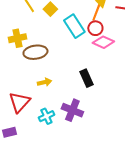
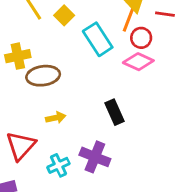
red circle: (95, 28) -> (141, 38), moved

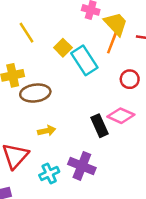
yellow square: (64, 15) -> (63, 48), moved
red circle: (141, 38) -> (130, 79), moved
pink diamond: (138, 62) -> (121, 116), moved

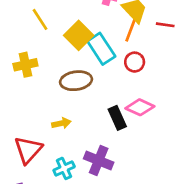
yellow square: (63, 48) -> (79, 35), size x1.5
red circle: (130, 79) -> (135, 62), moved
brown ellipse: (35, 93) -> (76, 81), moved

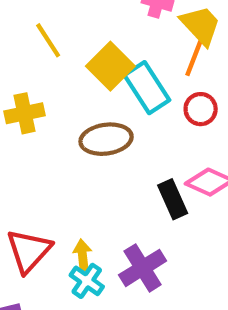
yellow arrow: (61, 123) -> (82, 255), moved, turned -84
purple cross: (99, 161) -> (143, 268), turned 36
cyan cross: (64, 168) -> (87, 281), turned -30

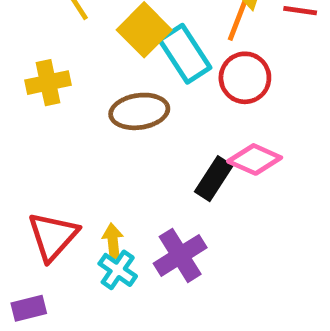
red circle: (201, 109) -> (245, 78), size x1.4
black rectangle: (173, 199) -> (214, 179), turned 57

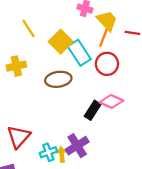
yellow arrow: (113, 241) -> (62, 154), moved
cyan cross: (118, 270) -> (48, 152), turned 35

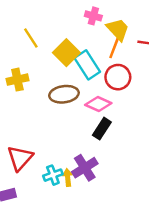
pink diamond: (111, 101) -> (98, 104), moved

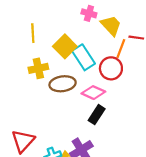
yellow line: (31, 38) -> (33, 33), turned 30
orange line: (114, 48) -> (121, 49), moved
yellow cross: (17, 80) -> (38, 68), moved

